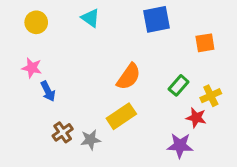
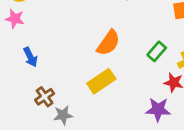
pink star: (32, 68) -> (15, 19), moved
gray star: (90, 140) -> (63, 115), moved

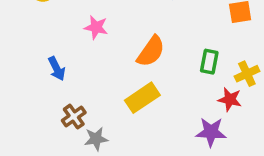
pink star: (15, 19) -> (96, 27), moved
green rectangle: (157, 51) -> (209, 62), turned -30

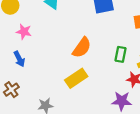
pink star: (96, 27) -> (24, 32), moved
brown cross: (74, 117) -> (11, 90), moved

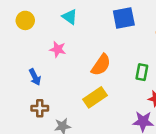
pink star: (24, 32) -> (58, 49), moved
brown cross: (11, 90) -> (40, 108), moved, turned 35

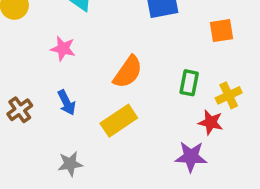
blue arrow: (35, 77) -> (67, 103), moved
brown cross: (40, 108) -> (20, 110), moved, turned -35

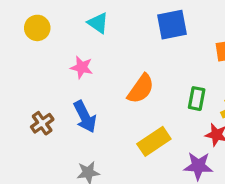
blue arrow: (67, 103) -> (85, 117), size x1.4
yellow rectangle: (119, 121) -> (154, 141), moved

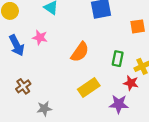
blue arrow: (85, 117) -> (17, 45), moved
brown cross: (42, 123) -> (23, 86), moved

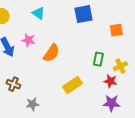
orange semicircle: (80, 52) -> (51, 53), moved
brown cross: (23, 86) -> (13, 84), turned -32
purple star: (119, 104) -> (111, 103), moved

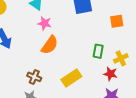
pink star: (28, 40) -> (45, 23), moved
brown cross: (13, 84) -> (34, 77), moved

